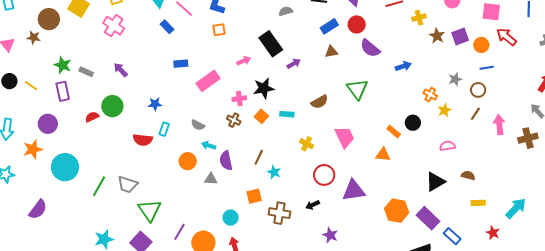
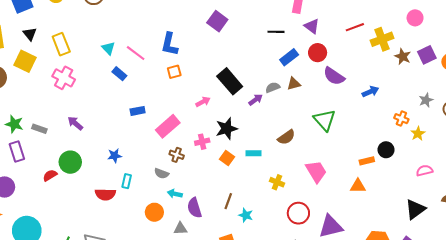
gray semicircle: (286, 11) -> (273, 87), moved
yellow cross: (419, 18) -> (382, 39), size x1.5
brown cross: (234, 120) -> (177, 155), moved
orange rectangle: (394, 132) -> (367, 161), turned -48

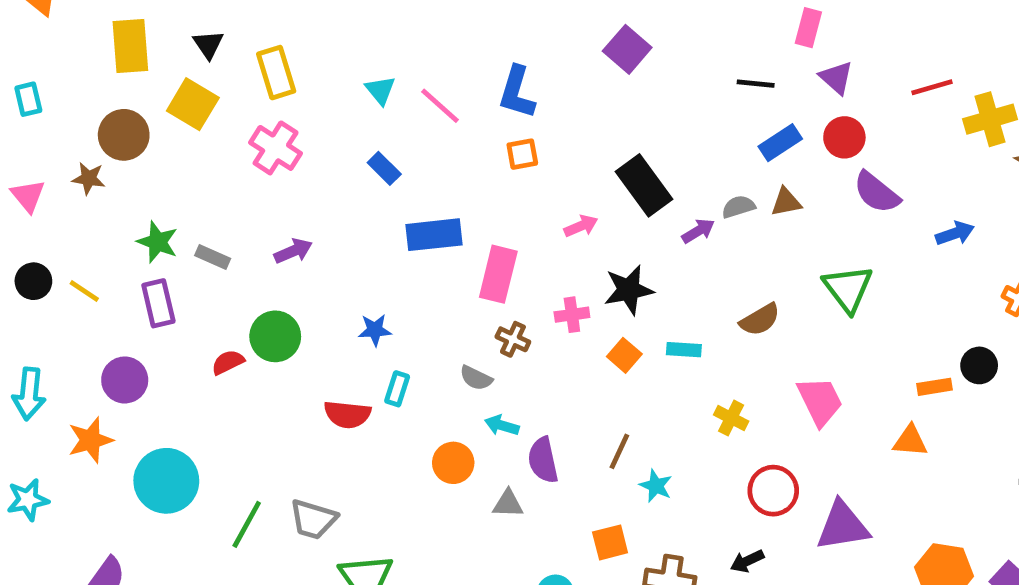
blue rectangle: (119, 74) -> (384, 168), moved
blue rectangle: (138, 111) -> (434, 235), size x1.6
purple arrow: (75, 123) -> (293, 251), turned 112
pink rectangle: (168, 126) -> (498, 274), turned -40

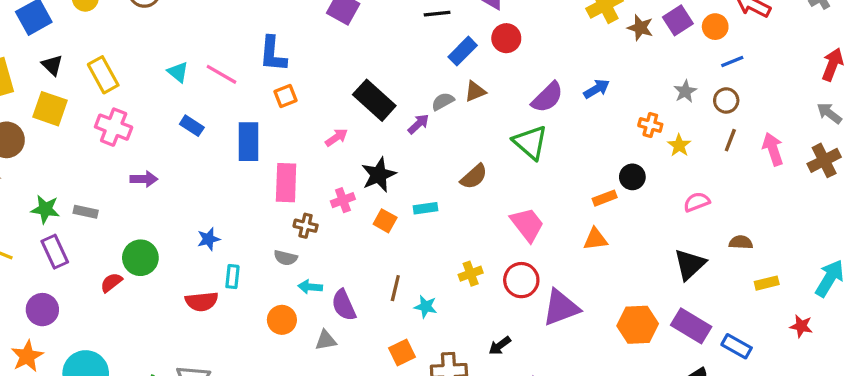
purple semicircle: (877, 192) -> (547, 97), moved, turned -72
blue rectangle: (434, 235) -> (248, 142), moved, turned -72
purple arrow: (293, 251) -> (144, 179), moved, turned 35
yellow cross: (731, 418) -> (471, 274), moved, turned -35
red circle: (773, 491) -> (521, 280), moved

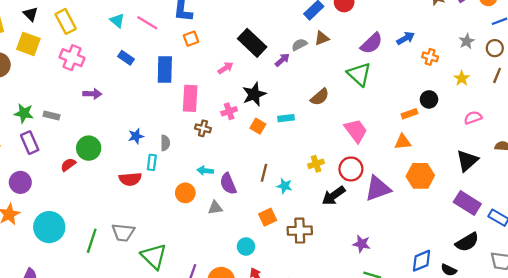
orange cross: (650, 125) -> (430, 57), moved
gray semicircle: (286, 258) -> (165, 143), moved, turned -105
orange hexagon: (638, 325) -> (420, 176), moved
black arrow: (500, 346) -> (334, 196), moved, size x1.5

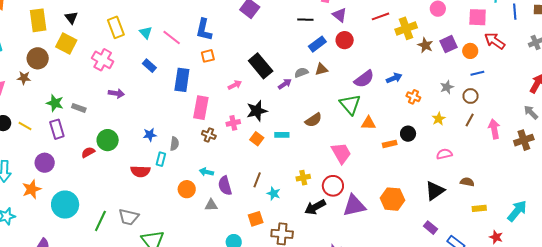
yellow rectangle: (66, 21) -> (116, 27), moved
orange triangle: (403, 142) -> (368, 123), moved
purple rectangle: (467, 203) -> (430, 228), size x0.6

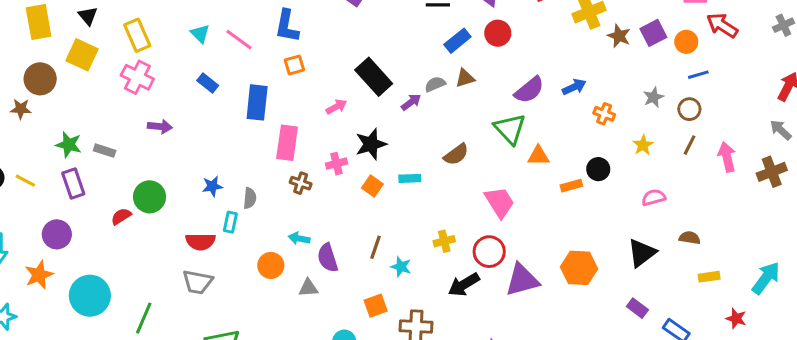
yellow rectangle: (116, 27) -> (137, 35), moved
gray trapezoid: (129, 217) -> (198, 282), moved

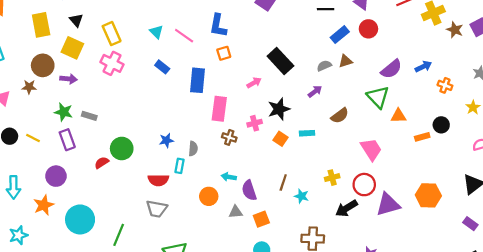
purple arrow: (411, 102) -> (315, 91), moved
purple arrow: (160, 127) -> (68, 79), moved
orange square: (376, 306) -> (261, 219), moved

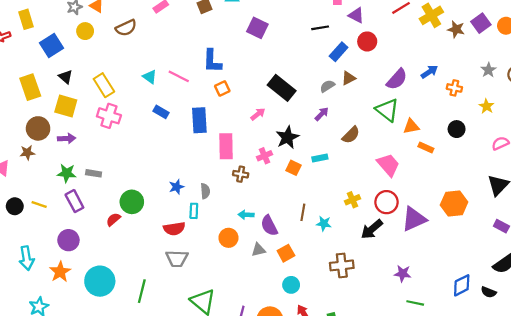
orange rectangle: (422, 137) -> (426, 148), moved, turned 48

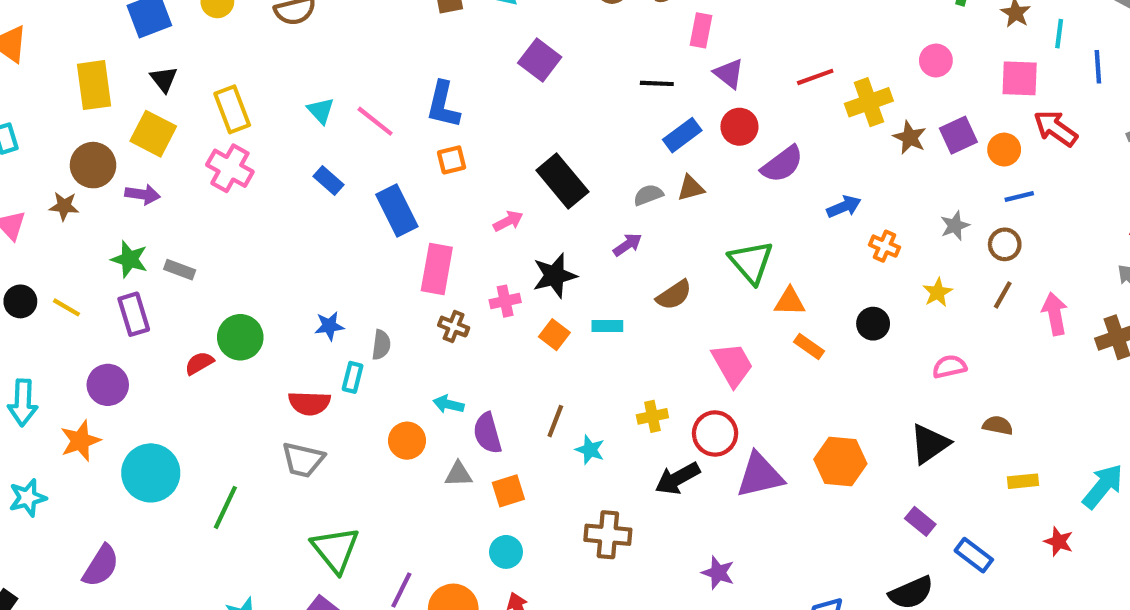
purple semicircle: (397, 79) -> (782, 164), moved
blue rectangle: (199, 120) -> (397, 211), turned -35

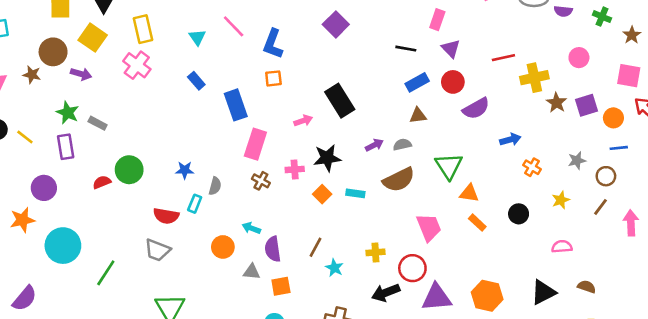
pink line: (375, 121) -> (234, 26), moved
gray semicircle: (648, 195) -> (402, 145), moved
brown semicircle: (674, 295) -> (399, 180), size x1.4

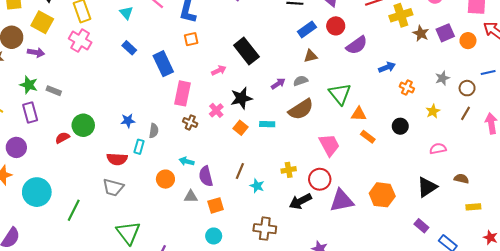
blue line: (619, 148) -> (488, 73), moved
pink cross: (295, 169) -> (216, 110), turned -32

